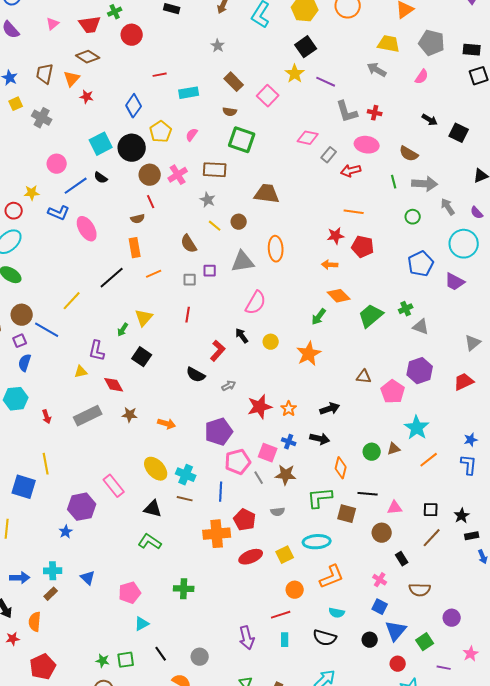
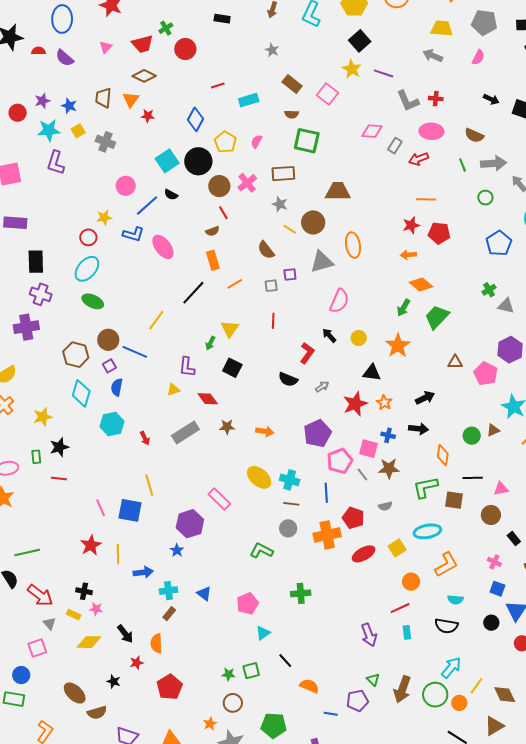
brown circle: (239, 222) -> (313, 222), size x1.5
green trapezoid: (371, 316) -> (437, 317), moved
black triangle: (153, 509) -> (372, 373), moved
blue arrow: (20, 578) -> (143, 572), moved
gray circle: (200, 657) -> (288, 528), moved

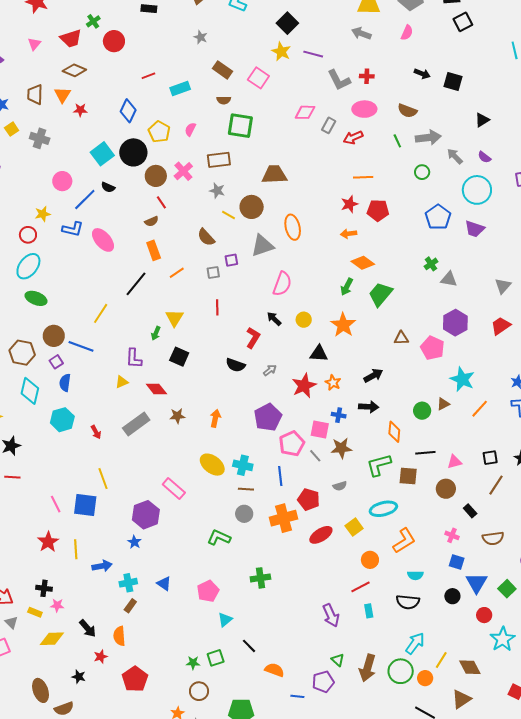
orange arrow: (265, 431) -> (215, 418), turned -84
brown ellipse: (75, 693) -> (41, 690), turned 30

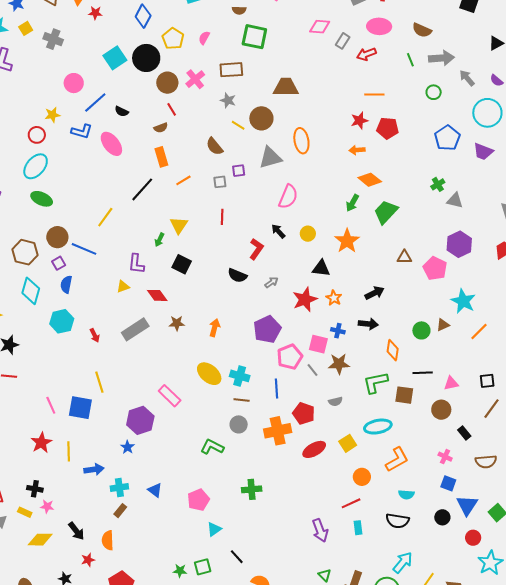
black semicircle: (108, 187) -> (122, 111), moved

